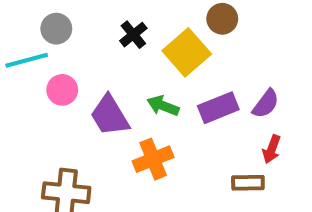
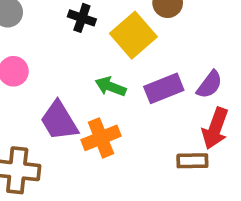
black cross: (133, 35) -> (82, 18), turned -32
purple trapezoid: (110, 116) -> (59, 121), moved
red arrow: (272, 149) -> (215, 128), size x1.5

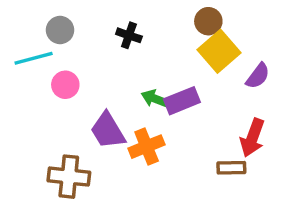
yellow square: (133, 35) -> (219, 51), moved
purple semicircle: (210, 85) -> (258, 76), moved
purple rectangle: (164, 88) -> (182, 101), moved

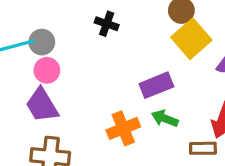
gray circle: (60, 30) -> (42, 42), moved
green arrow: (155, 99) -> (165, 118), moved
purple trapezoid: (108, 131) -> (42, 105), moved

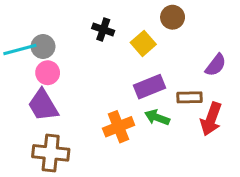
yellow square: (191, 39) -> (143, 43), moved, size x0.7
brown rectangle: (203, 148) -> (190, 97), moved

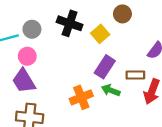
black cross: (103, 30) -> (70, 23), size x1.5
gray circle: (43, 47) -> (32, 29), moved
purple rectangle: (149, 87) -> (105, 67), turned -35

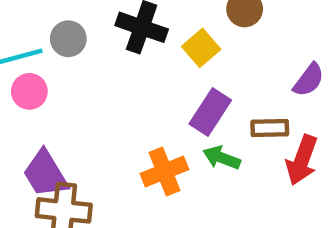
pink circle: (27, 56) -> (29, 91), moved
purple trapezoid: (24, 81) -> (45, 174), moved

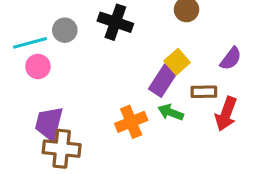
yellow square: (201, 48) -> (177, 62), moved
purple trapezoid: (45, 174) -> (49, 123), turned 45

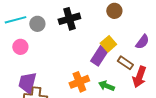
black cross: (115, 22) -> (69, 19), turned -35
cyan line: (30, 43) -> (15, 20), moved
brown rectangle: (204, 92) -> (125, 63), turned 35
green arrow: (171, 112) -> (106, 86), moved

